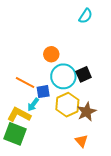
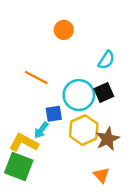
cyan semicircle: (86, 16) -> (106, 60), moved
orange circle: (51, 54) -> (64, 30), moved
orange line: (25, 82) -> (36, 77), moved

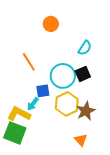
orange line: (36, 77) -> (29, 62), turned 30

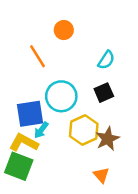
orange line: (29, 62) -> (38, 56), moved
cyan circle: (63, 76) -> (61, 96), moved
blue square: (43, 91) -> (30, 114), moved, size x1.6

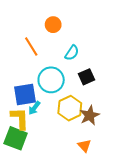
cyan semicircle: (106, 60) -> (72, 53), moved
yellow L-shape: (24, 143) -> (20, 118), turned 60

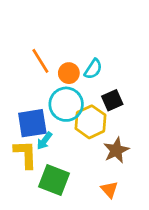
orange circle: (53, 25) -> (69, 73), moved
yellow hexagon: (70, 108) -> (90, 122), moved
green square: (16, 138) -> (54, 180), moved

